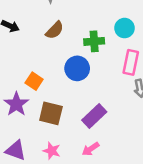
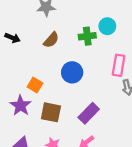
cyan circle: (124, 28) -> (107, 26), moved
green cross: (94, 41) -> (87, 36), moved

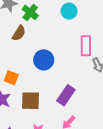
green cross: (87, 36) -> (30, 12), moved, turned -35

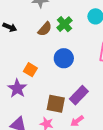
green cross: (30, 12) -> (64, 24), moved
brown square: (31, 101) -> (56, 104), moved

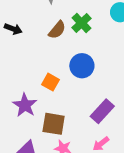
orange square: (30, 70) -> (51, 82), moved
brown square: (56, 104) -> (54, 124), moved

